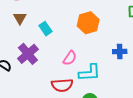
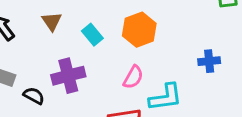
orange hexagon: (88, 23) -> (139, 30), moved
purple cross: (28, 54) -> (68, 76), turned 30

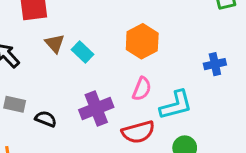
cyan rectangle: (92, 35) -> (83, 52), moved
purple cross: (68, 76) -> (96, 108), moved

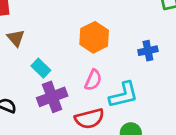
cyan rectangle: (83, 52) -> (41, 68), moved
blue cross: (215, 64) -> (148, 51), moved

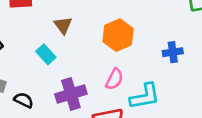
brown triangle: (16, 38) -> (63, 25), moved
cyan rectangle: (41, 68) -> (46, 54), moved

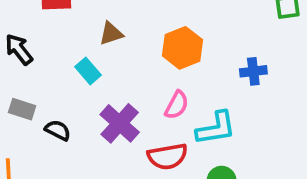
brown triangle: (63, 25) -> (111, 34), turned 48
purple cross: (71, 94) -> (120, 123), turned -32

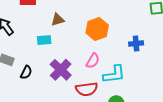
cyan rectangle: (88, 71) -> (44, 40), turned -56
black semicircle: (58, 130) -> (26, 72), turned 88

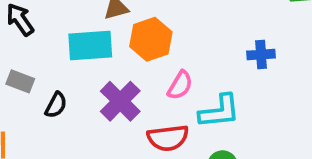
orange hexagon: (97, 29) -> (151, 39), moved
cyan rectangle: (44, 40) -> (90, 45), size x1.6

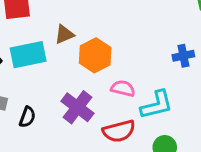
cyan rectangle: (90, 45) -> (28, 55), moved
pink semicircle: (180, 85) -> (123, 88), turned -100

